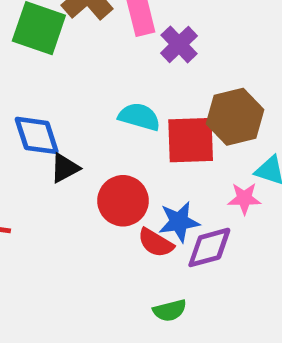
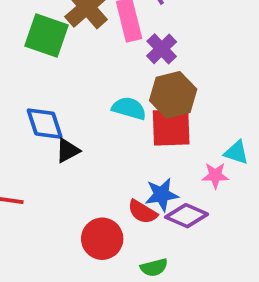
brown hexagon: (235, 117) -> (173, 95), moved
red circle: (123, 201) -> (102, 239), moved
purple diamond: (209, 247) -> (187, 216), turned 39

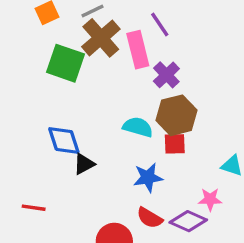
red square: (171, 127) -> (175, 144), size x0.6
pink star: (215, 175) -> (210, 199), moved
blue star: (162, 195) -> (148, 177), moved

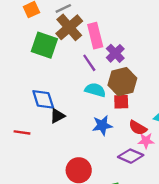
purple line: (160, 24) -> (89, 63), moved
red line: (34, 208) -> (22, 132), moved
red semicircle: (150, 218) -> (138, 128), moved

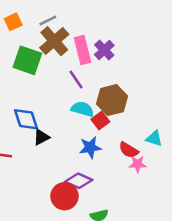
purple cross: (115, 53) -> (104, 50), moved
red square: (121, 102) -> (100, 121), moved, turned -35
purple diamond: (131, 156) -> (79, 181), moved

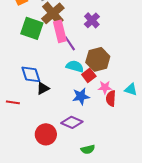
pink rectangle: (82, 50) -> (60, 31), moved
red semicircle: (129, 150) -> (111, 98), turned 63
pink star: (138, 164) -> (105, 87), moved
red circle: (64, 196) -> (46, 134), moved

